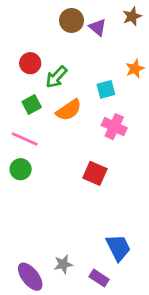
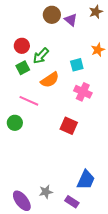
green square: (32, 105) -> (23, 68), moved
pink line: (25, 139) -> (29, 101), moved
blue trapezoid: (118, 248) -> (86, 180), turned 50

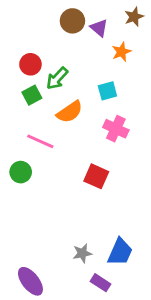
orange star: (98, 50) -> (121, 52), moved
gray star: (46, 192) -> (82, 253), moved

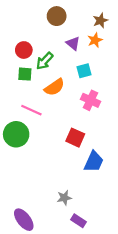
brown star: (134, 17) -> (100, 20), moved
purple triangle: (99, 28) -> (73, 43), moved
green square: (32, 95) -> (25, 74), turned 32
green circle: (21, 172) -> (16, 134), size x1.5
blue trapezoid: (120, 252) -> (94, 162), moved

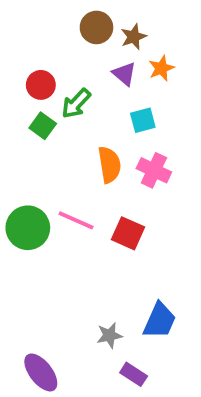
brown star: (100, 20) -> (134, 37), moved
green square: (25, 74) -> (43, 126), turned 32
orange semicircle: (54, 87) -> (109, 165), moved, turned -65
pink line: (31, 110) -> (76, 220), moved
blue trapezoid: (94, 162) -> (160, 321), moved

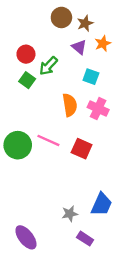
cyan square: (143, 120) -> (91, 77), turned 35

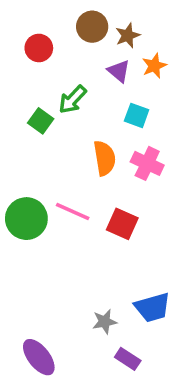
red circle: (26, 54) -> (39, 48), moved
blue trapezoid: (102, 204) -> (153, 307), turned 50

